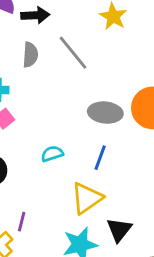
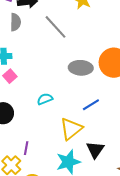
gray semicircle: (30, 55) -> (16, 22), moved
blue line: (100, 158) -> (91, 105), moved, turned 42

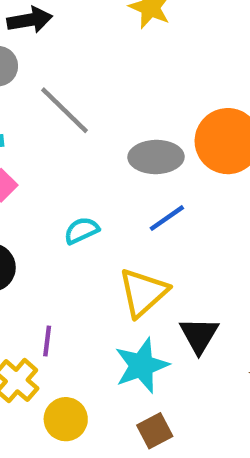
gray line: (56, 27) -> (65, 110), moved
blue line: (91, 105) -> (167, 218), moved

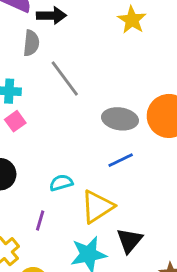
cyan semicircle: (82, 230) -> (61, 183), moved
purple line: (47, 341) -> (40, 221), moved

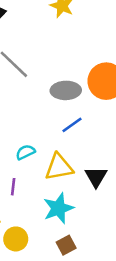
yellow triangle: (97, 207) -> (59, 167), turned 32
black triangle: (130, 240) -> (96, 177), moved

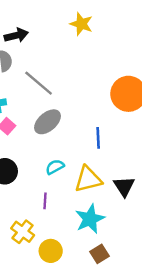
gray ellipse: (66, 90) -> (47, 122), moved, turned -36
blue line: (72, 125) -> (98, 138), turned -54

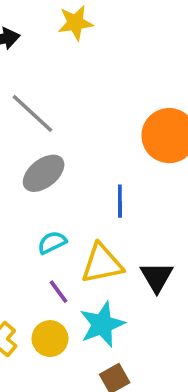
yellow star: (81, 24) -> (75, 23), moved, turned -30
purple line: (45, 201) -> (58, 292), moved, turned -42
yellow circle: (51, 251) -> (50, 339), moved

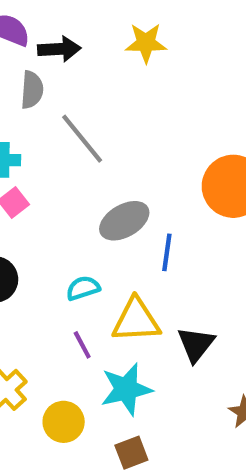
gray ellipse: (44, 173) -> (124, 221), moved
yellow circle: (50, 339) -> (64, 422), moved

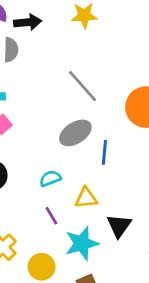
gray line: (82, 139) -> (83, 86), moved
yellow triangle: (136, 320) -> (86, 198), size x0.7
black triangle: (196, 344) -> (119, 226), moved

